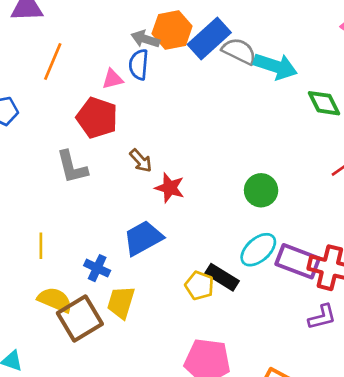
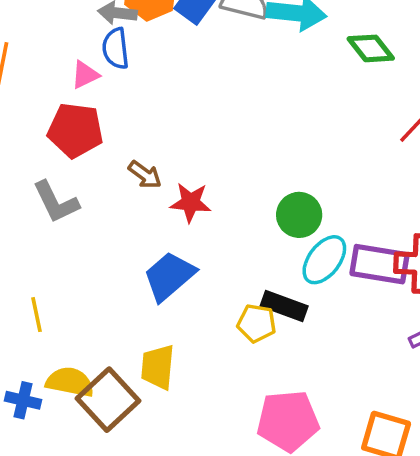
green circle: (261, 190) -> (299, 215), moved
blue cross: (97, 268) -> (23, 400), moved

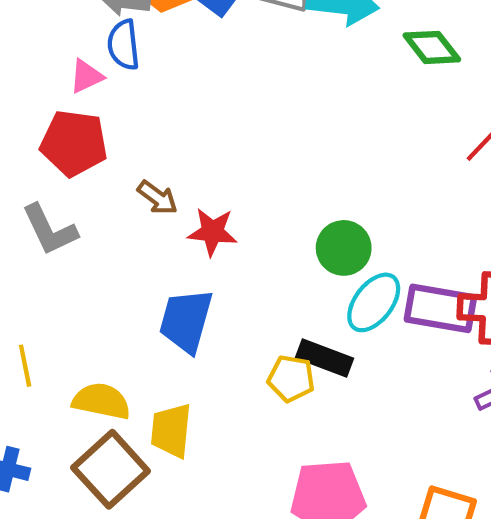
blue trapezoid: (169, 276) -> (186, 321), turned -34
yellow semicircle: (70, 382) -> (101, 401), moved

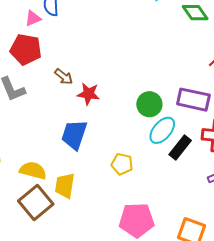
purple rectangle: (440, 308) -> (193, 100), moved
black rectangle: (325, 358) -> (180, 147), moved, turned -75

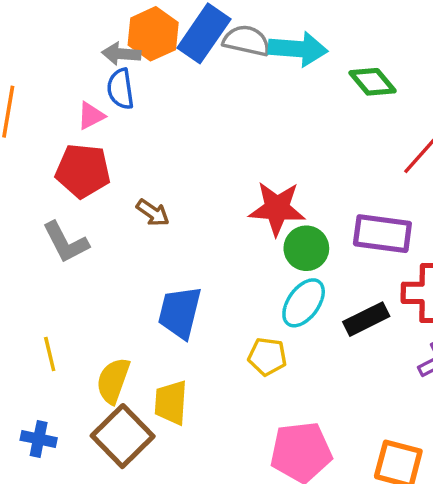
red star: (88, 94) -> (277, 208), moved, size x1.4
cyan ellipse: (162, 130) -> (304, 303), moved
black rectangle: (180, 147) -> (366, 319), turned 30
yellow semicircle: (33, 170) -> (113, 381), turned -80

